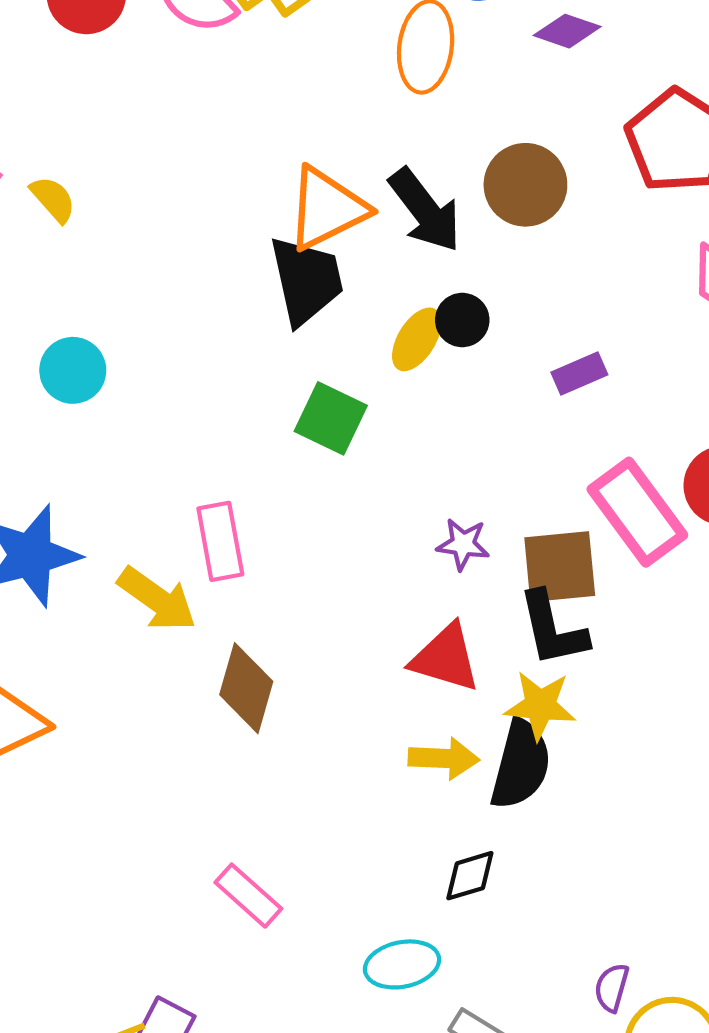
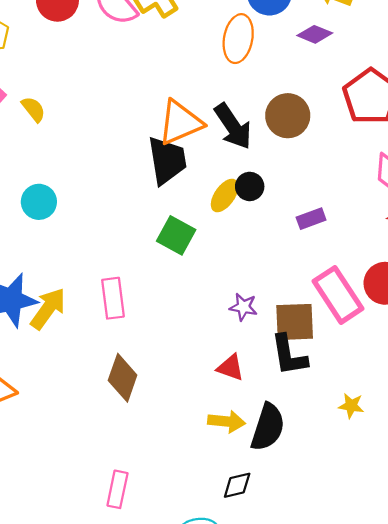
yellow arrow: (157, 599) -> (48, 309), moved, turned -93
red triangle: (446, 658) -> (231, 368), size x0.7
yellow star: (540, 705) -> (351, 406), moved, size x0.7
pink rectangle: (248, 896) -> (117, 489), turned 57

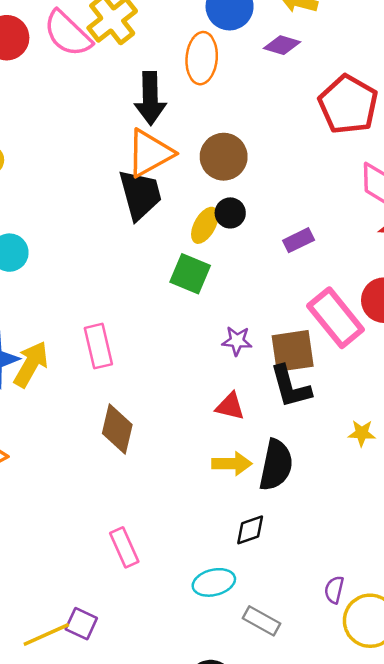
brown circle: (288, 116) -> (224, 157), moved
black arrow: (233, 126) -> (150, 98), moved, turned 39
green square: (176, 235) -> (190, 274), moved
pink rectangle: (117, 489) -> (124, 547), turned -30

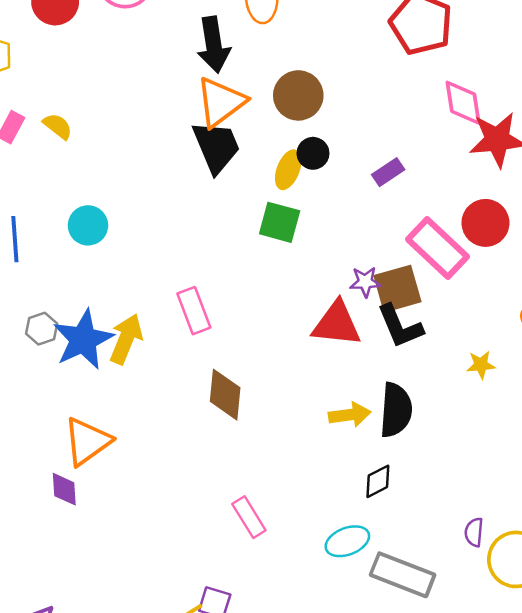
purple star: (237, 341) -> (365, 282), moved
red triangle: (230, 406) -> (337, 324), moved, size x1.6
gray rectangle: (262, 621) -> (403, 575), size x1.6

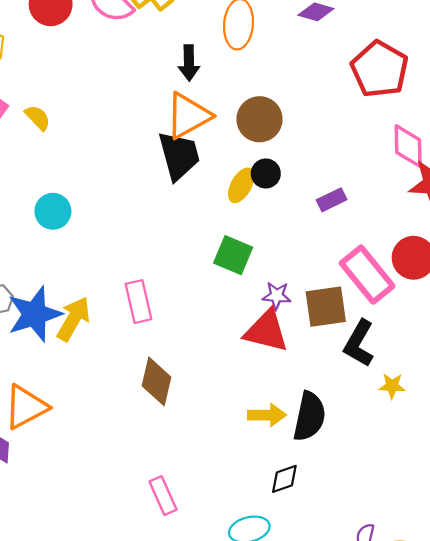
black arrow: (214, 45) -> (189, 63), size x0.7
green square: (280, 222) -> (233, 255), moved
purple star: (365, 282) -> (277, 296), moved
black L-shape: (400, 326) -> (359, 343), moved, turned 45

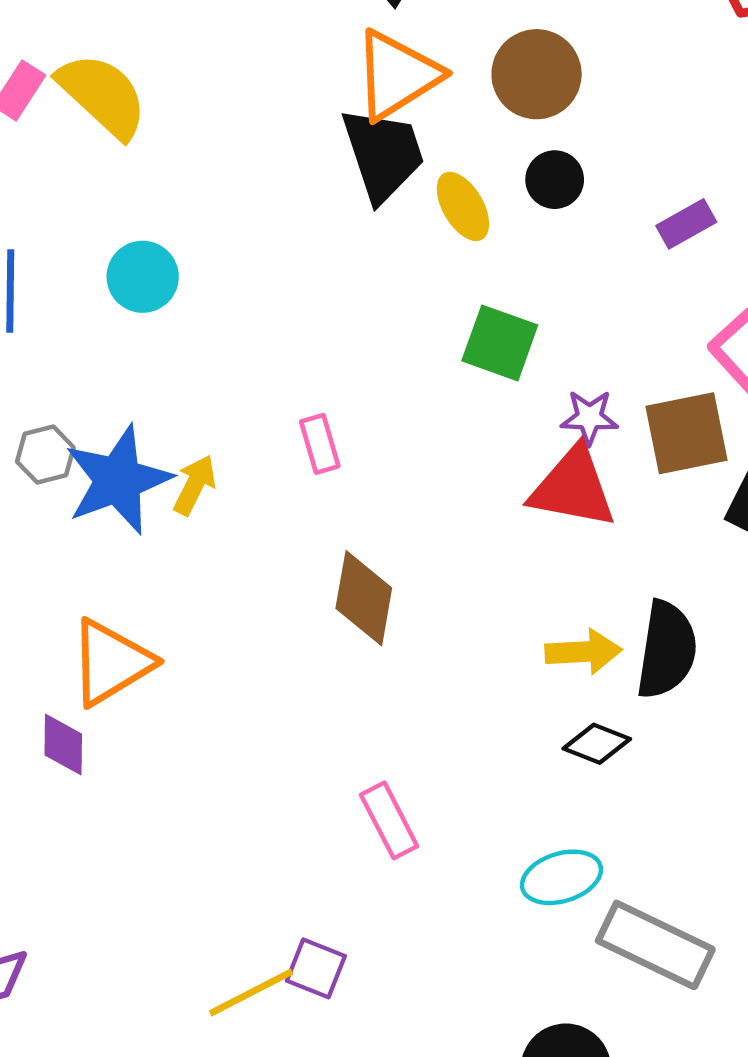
yellow semicircle: (38, 118) -> (103, 95), size x1.8
yellow ellipse: (241, 185) -> (463, 206), moved, turned -56
pink rectangle: (138, 302) -> (320, 444), size x0.7
yellow arrow: (73, 319) -> (195, 485), size x0.7
black diamond: (284, 479) -> (597, 744), moved, turned 44

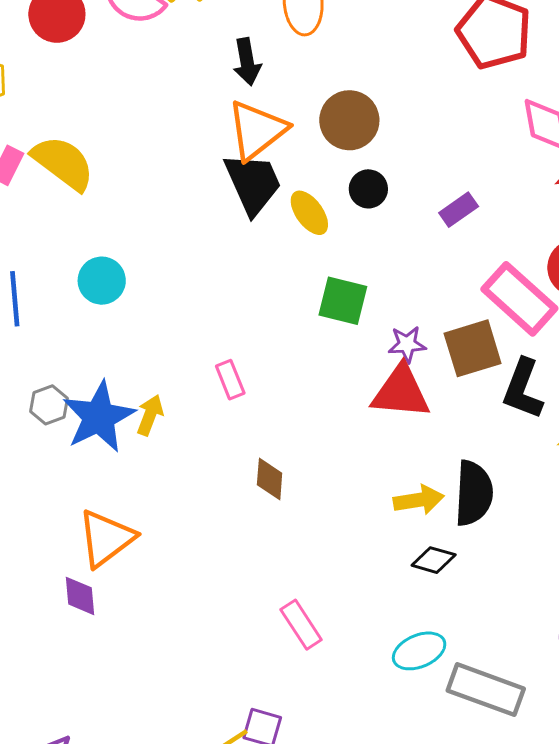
brown diamond: (364, 598) -> (270, 479), size x0.7

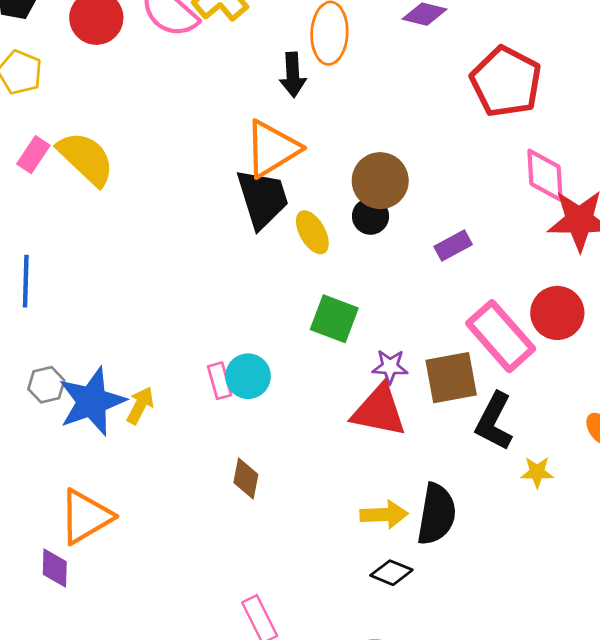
black arrow: (247, 62) -> (293, 75), moved
brown circle: (349, 120) -> (380, 181), moved
cyan circle: (102, 281) -> (248, 376), moved

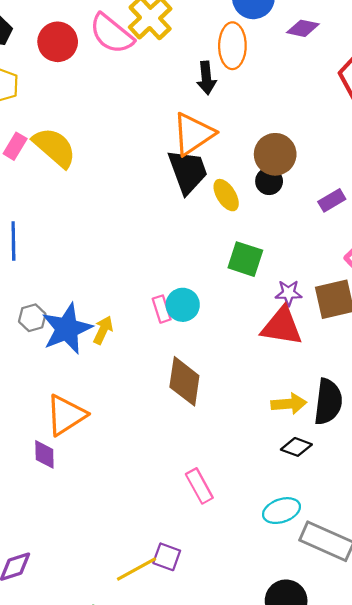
brown diamond: (246, 479) -> (184, 381), size x1.6

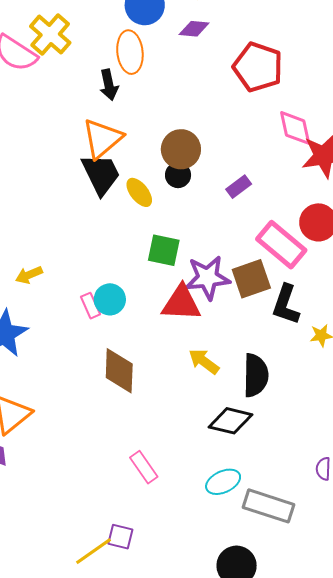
purple star: (289, 293) -> (208, 278), size x1.8
red triangle: (282, 326) -> (181, 303), moved
yellow arrow: (103, 330) -> (29, 275), moved, turned -132
yellow arrow: (289, 404) -> (204, 361), moved, turned -132
black diamond: (296, 447) -> (231, 421), size x1.5

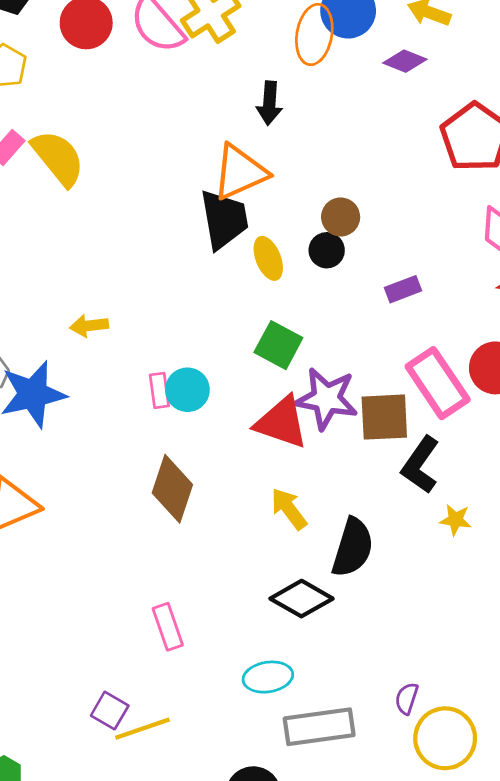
orange ellipse: (130, 52) -> (314, 34), moved
brown circle: (181, 149) -> (341, 217), size x0.7
gray rectangle: (268, 506) -> (319, 727), turned -42
yellow line: (93, 551) -> (142, 729), moved

